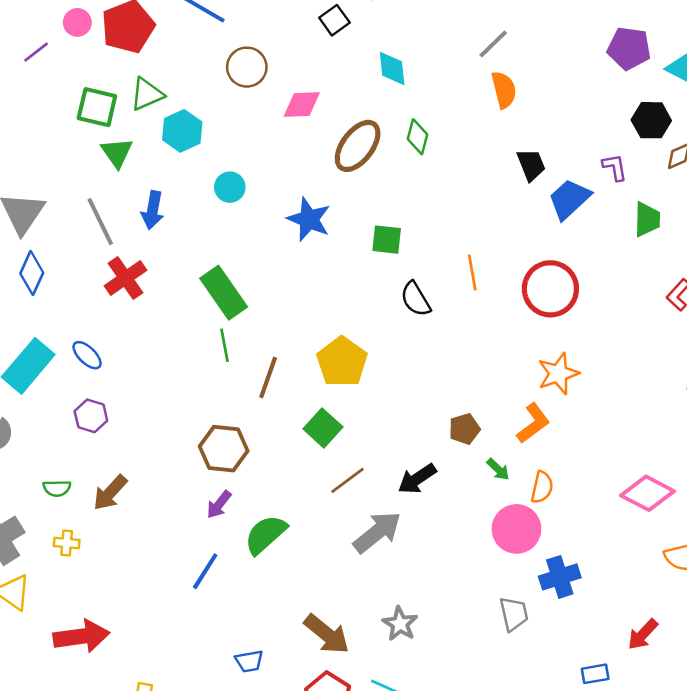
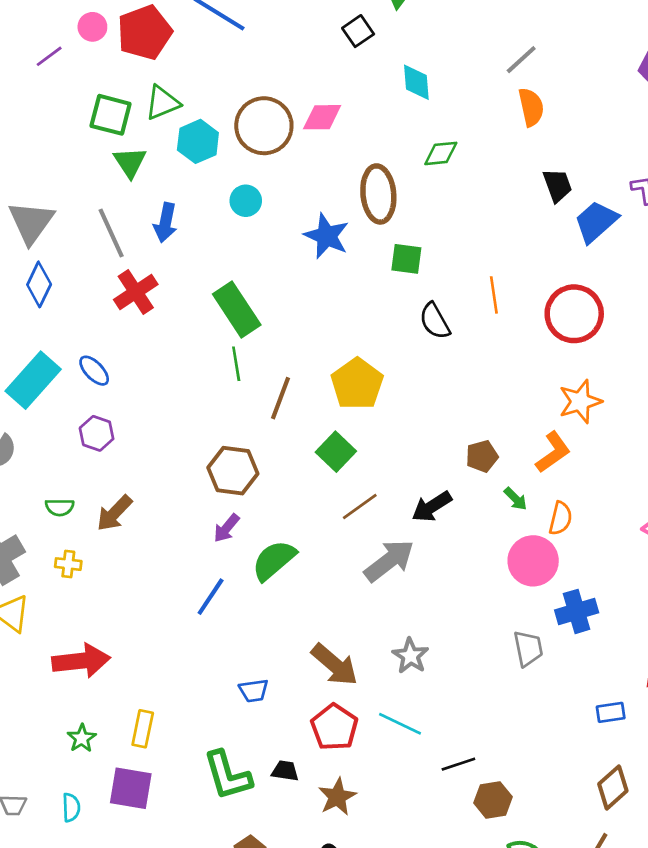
brown circle: (247, 67) -> (264, 126), moved, size x1.4
green diamond: (418, 137) -> (441, 153), turned 68
brown ellipse: (358, 146) -> (378, 194), moved, turned -44

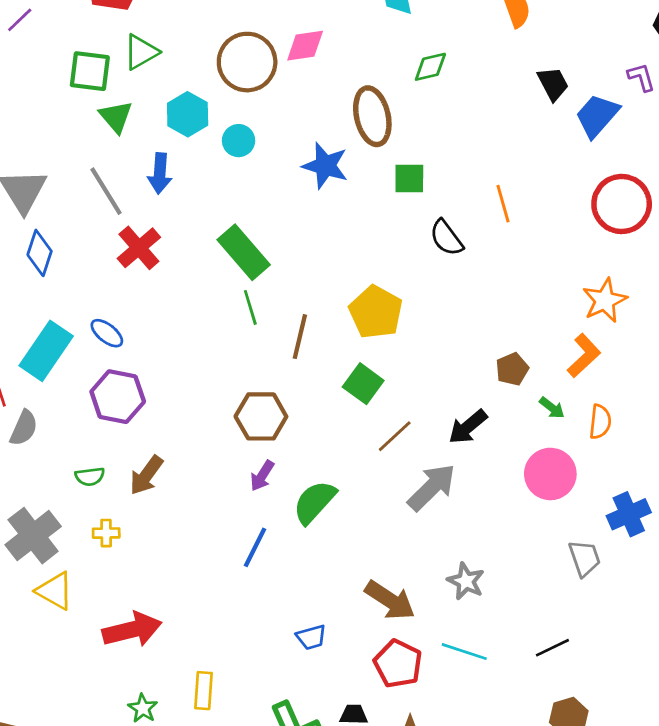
cyan hexagon: (198, 141) -> (188, 114), moved
red circle: (574, 314) -> (622, 204), moved
purple hexagon: (97, 433) -> (118, 397), size x1.5
pink circle: (533, 561) -> (550, 474), moved
black line: (458, 764) -> (552, 648), moved

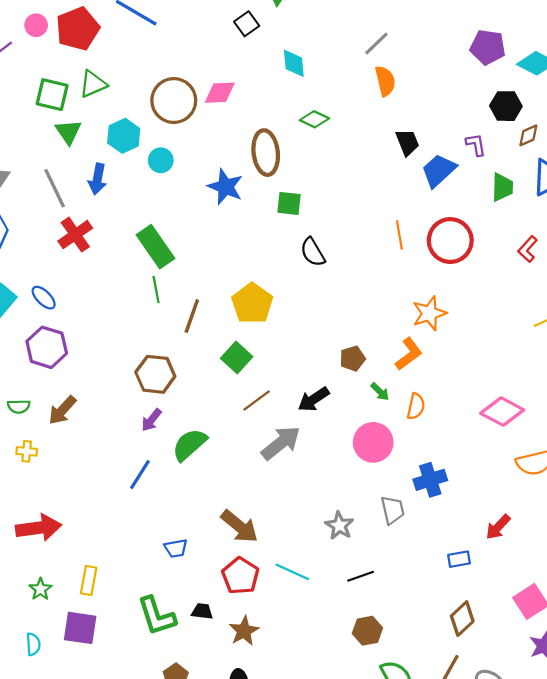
green diamond: (430, 67) -> (314, 119), turned 32
orange line: (503, 204) -> (399, 235), moved
gray star: (466, 581) -> (339, 526), moved

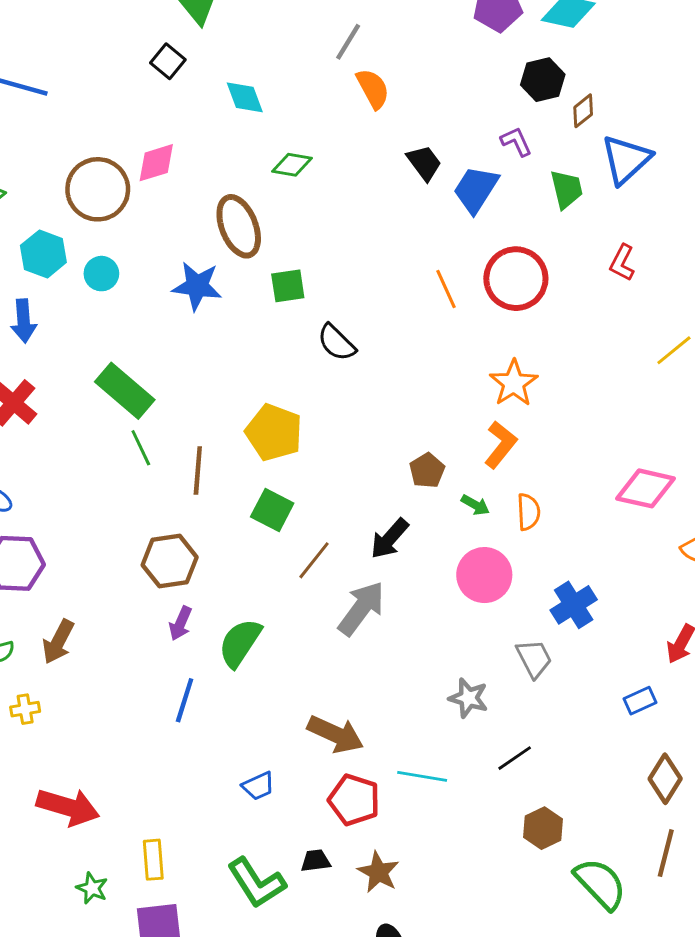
red arrow: (39, 528) -> (68, 807), turned 39

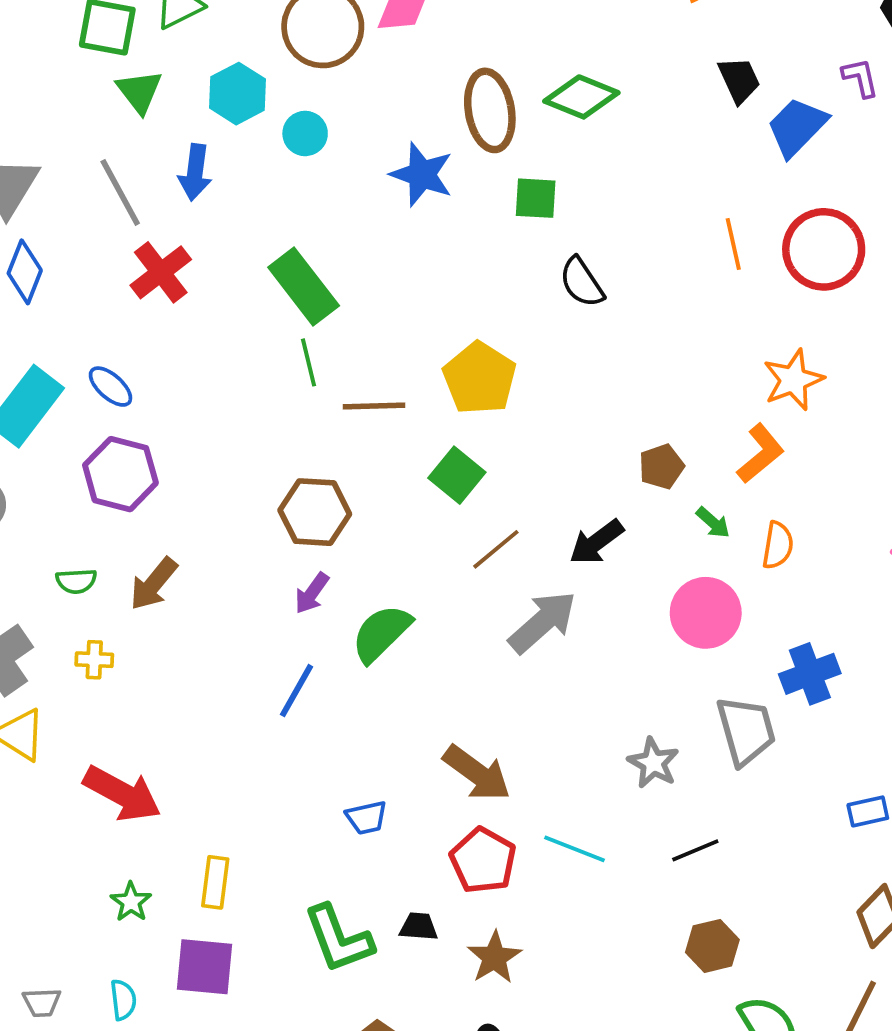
green diamond: (292, 165) -> (581, 97), moved, size x1.4
brown line: (198, 471) -> (374, 406), turned 72
gray trapezoid: (534, 658) -> (746, 731), size x1.4

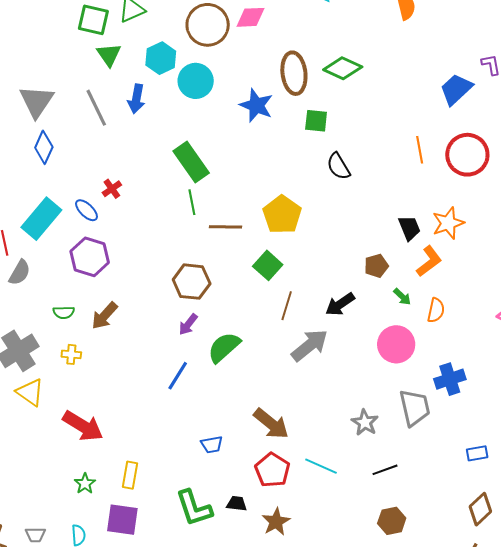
black trapezoid: (739, 80) -> (409, 228), moved
cyan circle: (305, 133) -> (196, 81), size x1.5
red cross: (161, 272) -> (112, 189), moved, size x0.6
brown line: (496, 549) -> (287, 306), turned -36

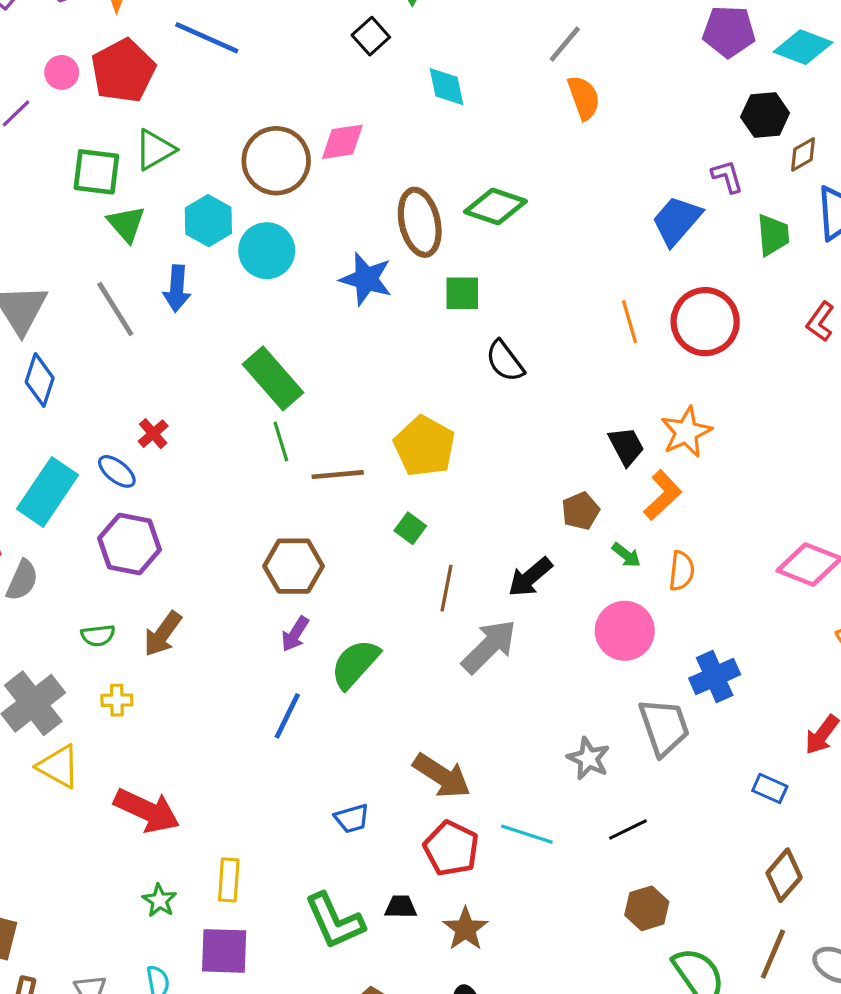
green square: (268, 265) -> (410, 528), size x0.7
blue rectangle: (477, 453) -> (770, 788), turned 40

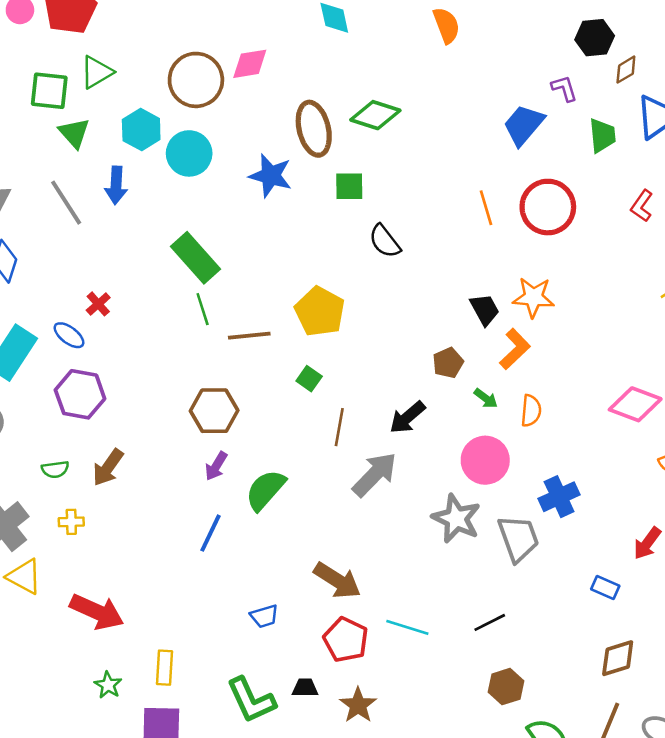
orange star: (686, 432) -> (533, 297), turned 30
gray star: (588, 758) -> (456, 519), moved, size x1.4
brown diamond: (784, 875) -> (618, 658), turned 33

